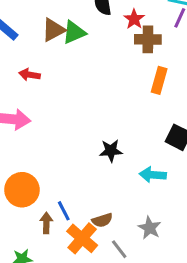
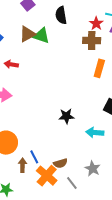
red star: (134, 19) -> (96, 23), moved
green triangle: (74, 32) -> (42, 36), turned 42

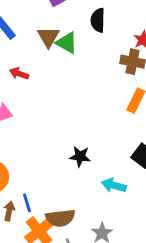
brown triangle: (27, 34) -> (48, 37), turned -42
brown semicircle: (60, 163) -> (60, 218), size x1.5

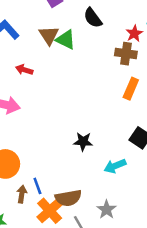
black semicircle: (98, 20) -> (93, 18), turned -35
cyan arrow: (114, 185) -> (115, 166), turned -35

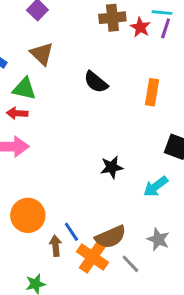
black semicircle: (93, 18) -> (96, 82), moved
green triangle: (66, 40) -> (24, 89), moved
brown cross: (126, 54) -> (112, 18), moved
red arrow: (24, 70) -> (17, 113), moved

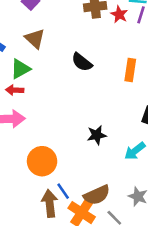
green triangle: (24, 89) -> (20, 69), turned -40
orange circle: (28, 215) -> (42, 161), moved
brown arrow: (56, 246) -> (50, 203), size x1.5

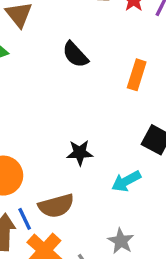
brown semicircle: (97, 195) -> (56, 206), moved

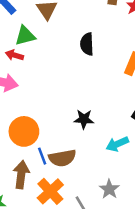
black semicircle: (75, 55) -> (87, 44), turned 35
blue line: (25, 219) -> (42, 156), moved

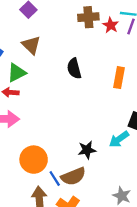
black star: (84, 119) -> (87, 150), moved
cyan arrow: (117, 144) -> (119, 139), moved

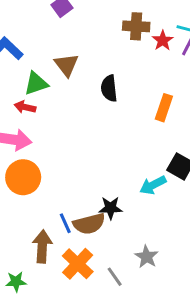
brown triangle: (31, 45) -> (66, 65), moved
black star: (87, 150) -> (110, 208), moved
orange circle: (34, 160) -> (23, 177), moved

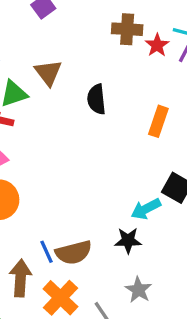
black star: (110, 208) -> (128, 240), moved

